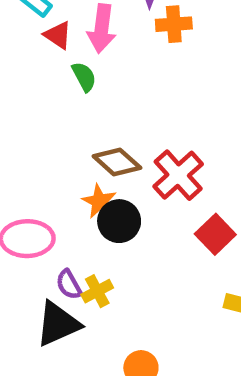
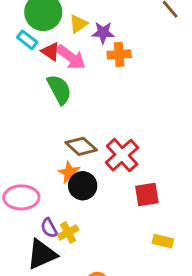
pink arrow: (102, 29) -> (71, 57), turned -60
red triangle: (58, 35) -> (51, 52), moved
green semicircle: (84, 77) -> (59, 89), size x1.5
red square: (215, 234) -> (147, 194), turned 35

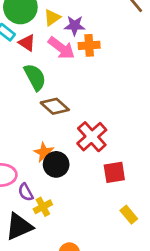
pink arrow: (71, 57) -> (61, 48), moved
brown diamond: (81, 146) -> (55, 106), moved
purple semicircle: (49, 228) -> (26, 192), moved
yellow rectangle: (163, 241) -> (129, 215), turned 36

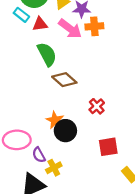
red triangle: (27, 43) -> (40, 24), turned -42
red cross: (92, 137) -> (97, 106), size x0.6
red square: (114, 172) -> (108, 147), moved

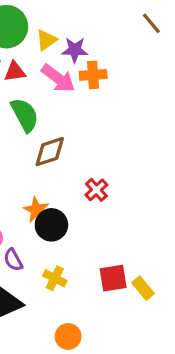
brown diamond: (64, 80) -> (50, 152), turned -60
red square: (108, 147) -> (113, 278), moved
yellow cross: (54, 168) -> (55, 278), moved, turned -35

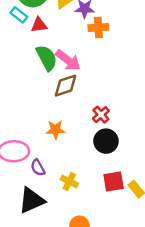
pink arrow: (58, 78) -> (68, 60), moved
orange star: (36, 210) -> (55, 130), turned -30
black circle: (51, 225) -> (106, 141), moved

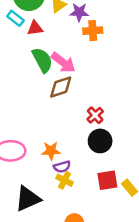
orange star: (55, 130) -> (51, 151), moved
purple semicircle: (38, 168) -> (62, 167), moved, turned -77

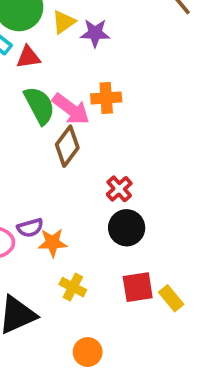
orange cross: (93, 31) -> (106, 98), moved
brown diamond: (61, 87) -> (67, 146), turned -35
purple semicircle: (62, 167) -> (30, 228), moved

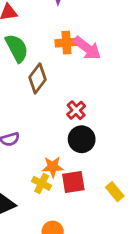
pink arrow: (71, 109) -> (87, 48), moved
orange star: (52, 243) -> (53, 167), moved
red square: (138, 287) -> (73, 182), moved

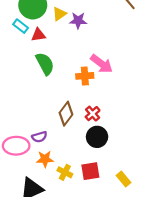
orange cross: (66, 43) -> (85, 76), moved
brown diamond: (37, 78) -> (66, 114), moved
orange star: (53, 167) -> (45, 159), moved

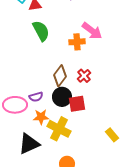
black circle: (97, 137) -> (62, 97), moved
red square: (90, 171) -> (77, 104), moved
yellow cross: (65, 172) -> (59, 129), size x1.6

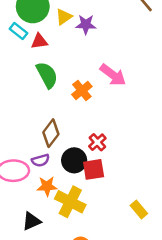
orange cross: (77, 42) -> (82, 90), moved, turned -35
brown diamond: (60, 76) -> (51, 133), moved
red cross: (84, 76) -> (97, 142), moved
black triangle: (29, 144) -> (31, 221), size x0.7

